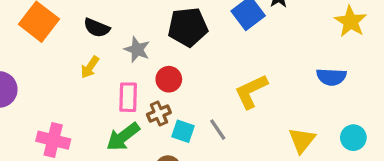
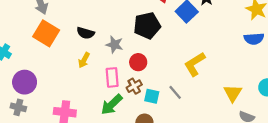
blue semicircle: (331, 77) -> (254, 39), moved

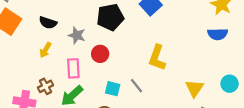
yellow L-shape: (195, 64) -> (157, 58), turned -40
brown cross: (134, 86) -> (45, 86), moved

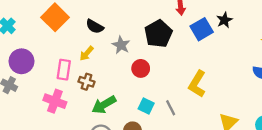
black pentagon: (110, 17) -> (158, 34), turned -30
pink rectangle: (73, 68) -> (64, 70), moved
brown cross: (45, 86) -> (87, 82), moved, turned 35

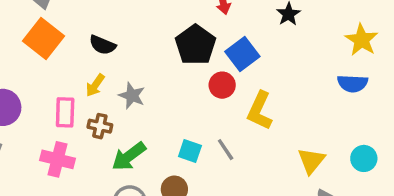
blue square: (202, 29) -> (242, 54), moved
gray star: (121, 45) -> (132, 96), moved
red circle: (141, 68) -> (222, 85), moved

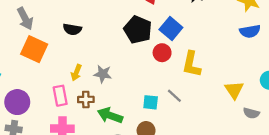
black semicircle: (102, 45) -> (72, 29), moved
green arrow: (129, 156) -> (110, 115), turned 70

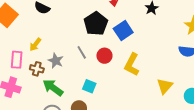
red circle: (162, 53) -> (104, 56), moved
gray star: (103, 74) -> (56, 61), moved
yellow triangle: (234, 90) -> (165, 86), moved
gray line: (174, 96) -> (82, 52), moved

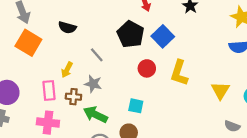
gray line: (82, 52) -> (97, 55), moved

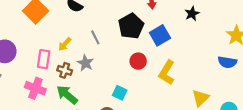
green arrow: (95, 115) -> (67, 95), moved

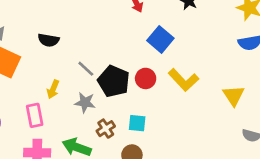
black pentagon: (131, 26) -> (114, 81), moved
brown cross: (65, 70) -> (106, 129), moved, turned -32
yellow L-shape: (167, 73) -> (184, 80), turned -55

